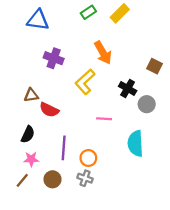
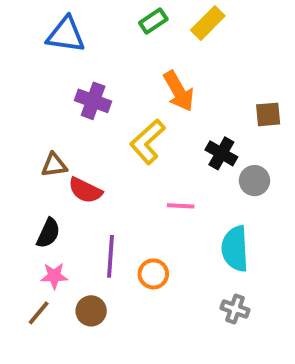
brown square: (155, 66) -> (268, 114), turned -32
gray cross: (85, 178) -> (235, 309), moved

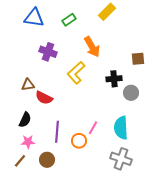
green rectangle: (153, 21) -> (69, 20), moved
black cross: (221, 153) -> (114, 79), turned -35
pink line: (181, 206) -> (93, 128), moved, turned -64
gray cross: (235, 309) -> (121, 159), size x1.5

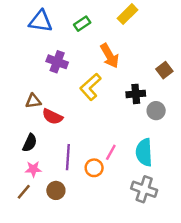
brown square: (138, 59) -> (164, 70), turned -32

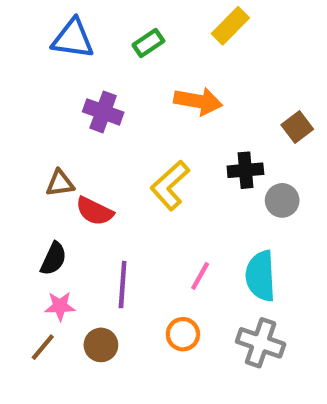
orange arrow: (110, 56) -> (198, 101), turned -50
yellow L-shape: (90, 87) -> (170, 185), moved
orange circle: (94, 168) -> (183, 334), moved

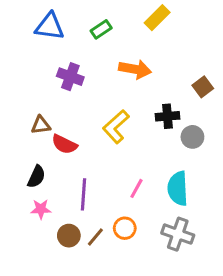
brown line: (43, 347) -> (95, 237), moved

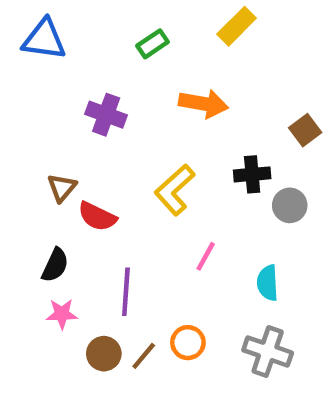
blue triangle: (50, 27) -> (44, 39), moved
brown triangle: (41, 125) -> (62, 188), turned -42
pink line: (137, 188) -> (206, 256), moved
cyan semicircle: (178, 188) -> (268, 283), size x0.7

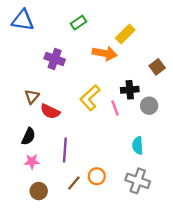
yellow rectangle: (237, 26) -> (125, 34), moved
pink line: (206, 256) -> (115, 108), moved, turned -49
brown circle: (104, 354) -> (39, 191), moved

